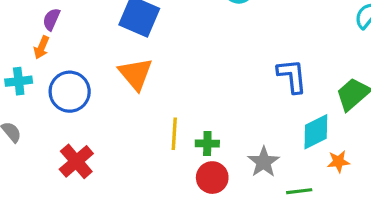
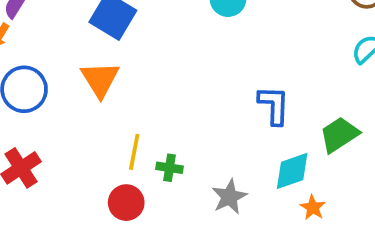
orange star: (338, 162) -> (313, 208), turned 30
red circle: (212, 178) -> (126, 203), moved

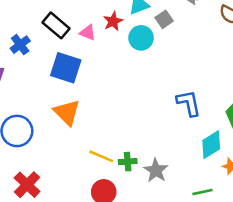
yellow line: (134, 152) -> (101, 156), turned -65
gray star: (229, 197) -> (156, 170), moved

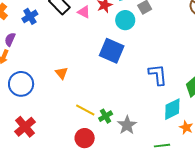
blue square: (66, 68) -> (112, 51), moved
orange triangle: (67, 112) -> (62, 73), size x0.6
green cross: (128, 162) -> (106, 116), turned -32

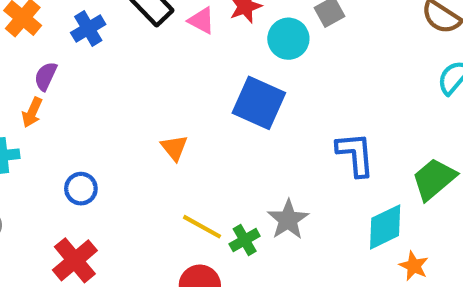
orange triangle: (62, 73) -> (174, 148), moved
blue circle: (21, 84) -> (81, 189), moved, size x0.6
gray star: (127, 125) -> (288, 220), moved

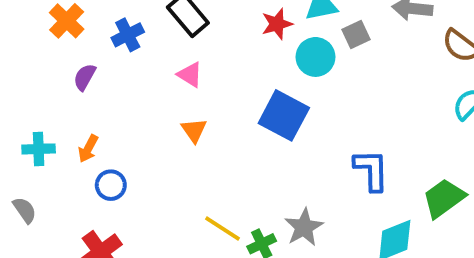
pink triangle: (202, 21) -> (190, 75), moved
orange arrow: (32, 112) -> (88, 149), moved
orange triangle: (174, 148) -> (194, 130), moved

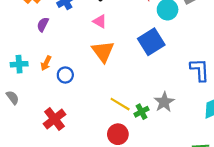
blue square: (284, 115) -> (151, 42), turned 32
orange triangle: (194, 130) -> (103, 51), size x1.6
blue circle: (111, 185) -> (65, 75), moved

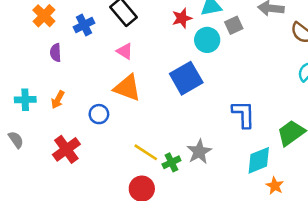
purple semicircle: (43, 24) -> (56, 53), turned -32
orange triangle: (103, 51) -> (127, 88), turned -35
blue circle: (65, 75) -> (99, 114), moved
red cross: (54, 119) -> (66, 149), moved

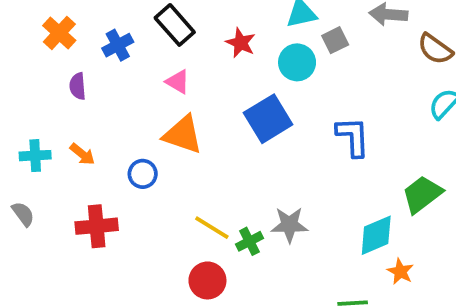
red star: (182, 18) -> (241, 43), moved, turned -30
orange arrow: (58, 100) -> (82, 154), turned -78
blue L-shape: (244, 114) -> (353, 137), moved
red cross: (66, 149) -> (97, 226), turned 32
gray star: (199, 152) -> (289, 225), turned 30

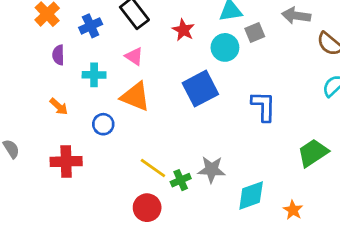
cyan cross: (35, 156) -> (94, 75), moved
cyan diamond: (376, 235) -> (251, 195), moved

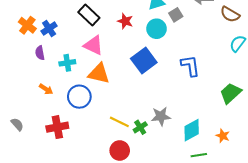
blue cross: (91, 26) -> (49, 29), moved
pink triangle: (134, 56) -> (93, 45), size x1.5
blue circle: (103, 124) -> (79, 97), size x1.5

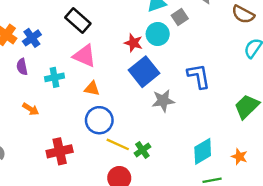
red star: (125, 21) -> (133, 43), moved
orange triangle: (99, 73) -> (92, 89), size x0.6
blue circle: (79, 97) -> (99, 120), moved
gray star: (161, 116) -> (163, 101), moved
red cross: (57, 127) -> (60, 151), moved

